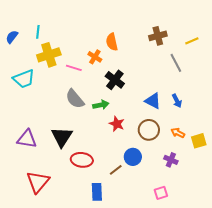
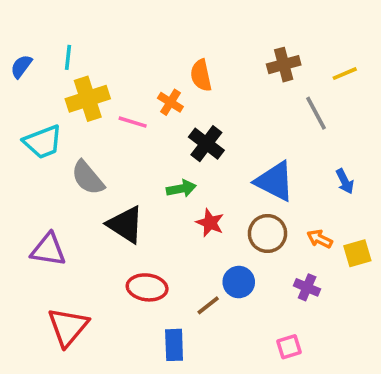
gray semicircle: (75, 99) -> (88, 178), moved
blue triangle: (153, 101) -> (275, 181), size x1.4
blue arrow: (177, 101) -> (345, 181), moved
black triangle: (62, 137) -> (126, 225), moved, turned -30

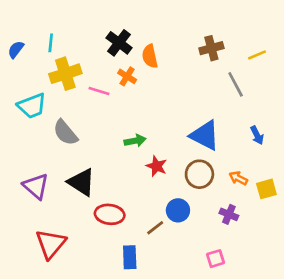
black cross: (206, 144) -> (119, 43), moved
black triangle: (126, 225) -> (81, 182), moved
purple triangle: (48, 250) -> (36, 186), turned 32

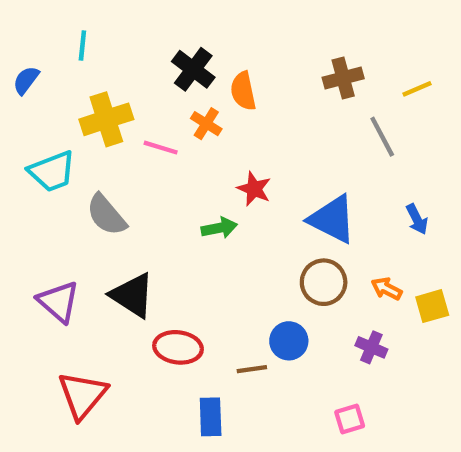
cyan line: (51, 43) -> (82, 45), moved
red star: (157, 166) -> (254, 189), moved
brown line: (155, 228) -> (252, 369), turned 30

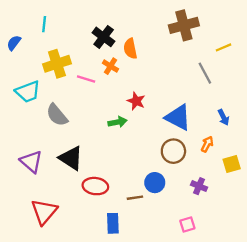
brown cross: (343, 78) -> (184, 25), moved, size x1.4
orange arrow: (387, 289) -> (207, 144), moved, turned 91

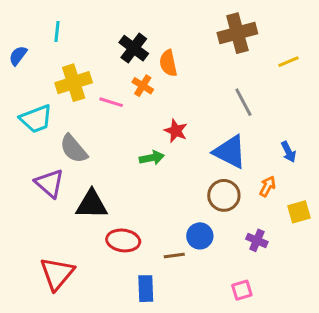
gray line: (205, 73) -> (243, 102), moved
black triangle: (71, 158) -> (92, 204), turned -32
purple triangle: (31, 162) -> (50, 183), moved

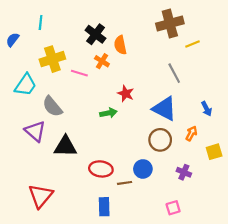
yellow line: (289, 62) -> (192, 44), moved
cyan trapezoid: (36, 119) -> (25, 85), turned -35
red ellipse: (123, 240) -> (101, 169), moved

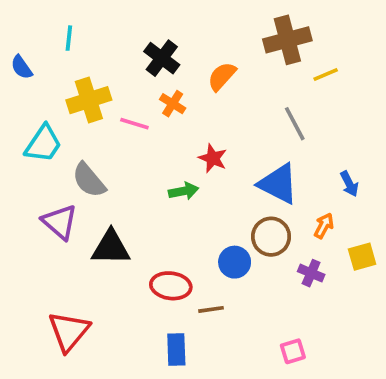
blue semicircle: (13, 40) -> (22, 67), turned -72
orange semicircle: (120, 45) -> (222, 76), moved, turned 54
blue circle: (143, 169) -> (235, 262), moved
purple cross: (184, 172) -> (311, 273), moved

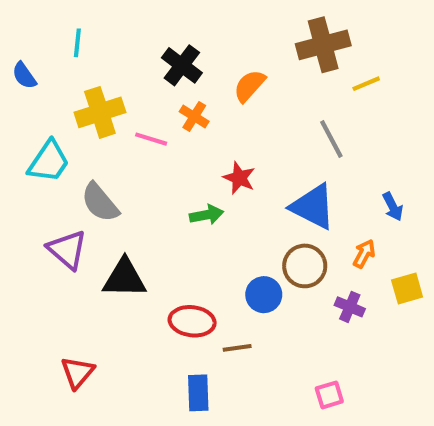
red triangle: (69, 331) -> (77, 372), size x0.7

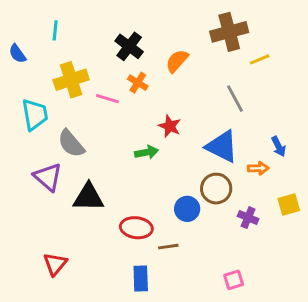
cyan trapezoid: (49, 162) -> (35, 115), turned -44
orange arrow: (364, 254) -> (258, 168), moved, turned 60

